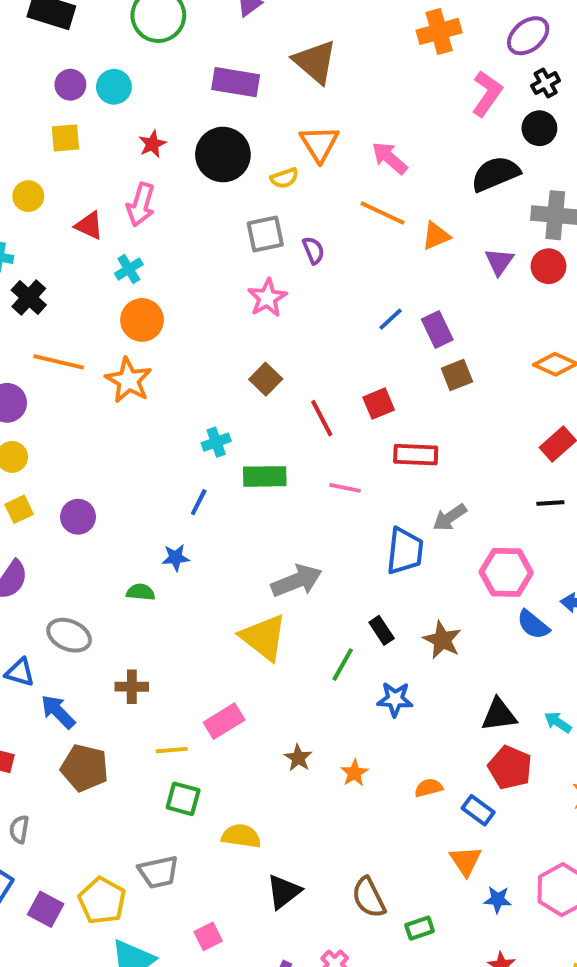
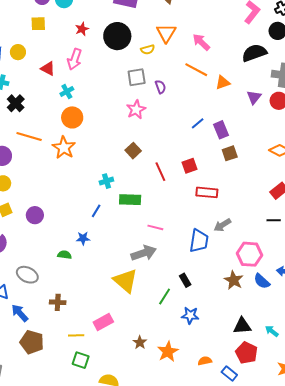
pink line: (345, 488) -> (155, 227), moved
brown star: (442, 640) -> (234, 280), moved
orange star: (354, 773) -> (168, 352), size x1.5

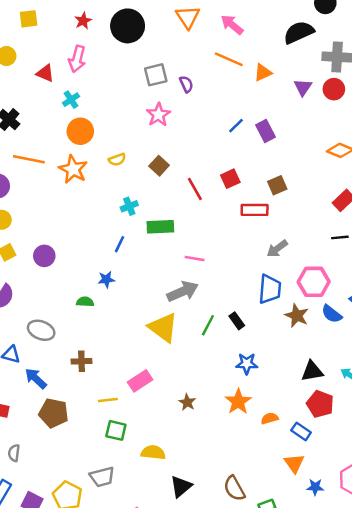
yellow semicircle: (148, 50) -> (117, 160), moved
brown square: (230, 153) -> (277, 185), moved
blue trapezoid: (199, 241) -> (270, 289), moved
green line: (165, 297) -> (208, 325), moved
orange star: (168, 352) -> (238, 402), moved

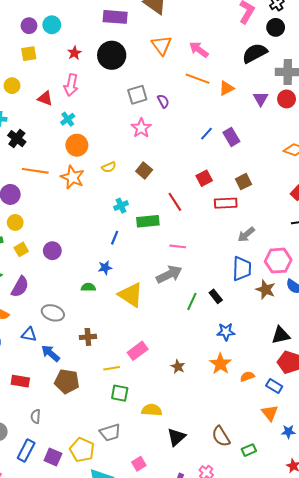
red line: (195, 189) -> (175, 202), moved
yellow triangle: (163, 328) -> (131, 295), moved

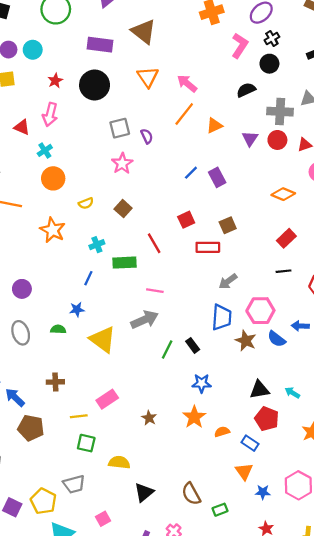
black semicircle: (255, 53) -> (246, 90), size x0.7
orange line: (198, 79) -> (184, 114), turned -75
orange star: (72, 177) -> (53, 230), moved
gray ellipse: (53, 313) -> (21, 333), moved, turned 50

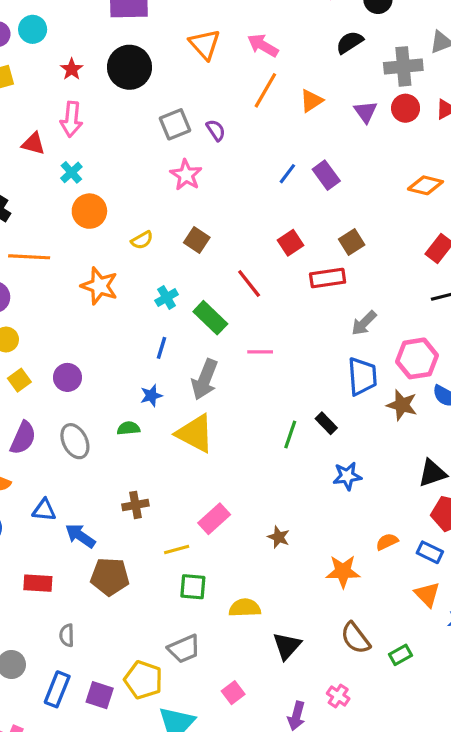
green rectangle: (125, 263) -> (210, 318), turned 55
gray arrow: (145, 320) -> (205, 379), moved, turned 144
orange star: (194, 417) -> (343, 571), moved, turned -30

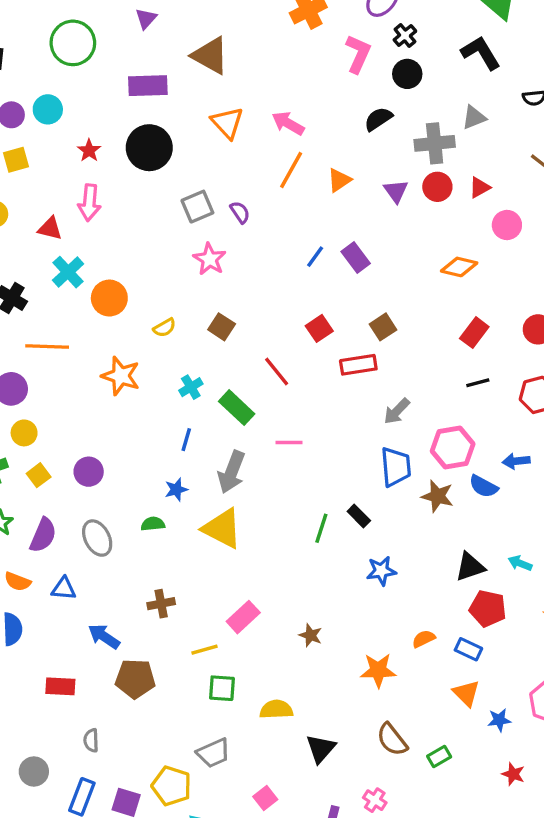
cyan cross: (71, 172) -> (68, 272), moved, size x1.4
blue triangle: (44, 510) -> (64, 589), moved

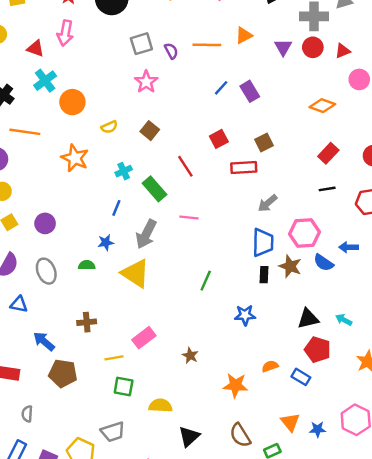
orange line: (291, 170) -> (207, 45), moved, turned 56
black rectangle: (359, 516) -> (264, 275), moved, turned 42
orange triangle: (466, 693) -> (290, 422), moved

